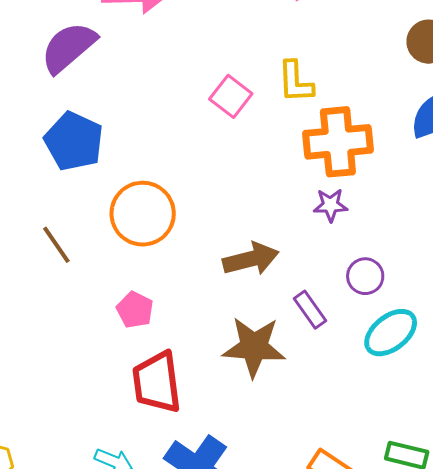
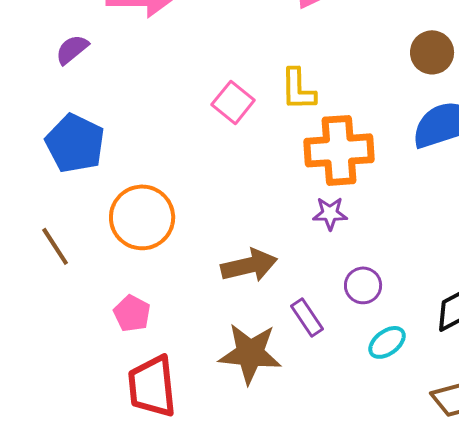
purple semicircle: (69, 47) -> (72, 49), size x0.6
cyan ellipse: (391, 333) -> (387, 342), size x0.7

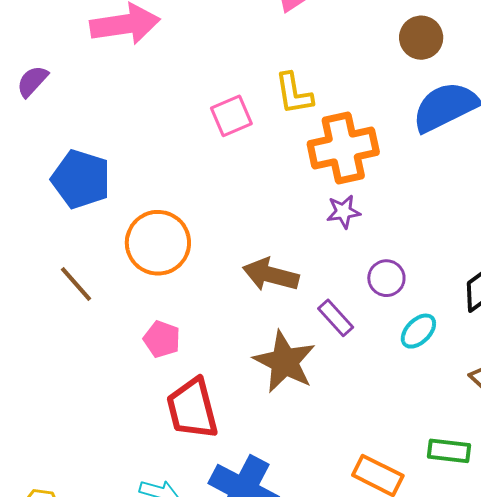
purple semicircle: (72, 49) -> (32, 81), moved
pink square: (233, 102) -> (231, 116), turned 36
brown arrow: (249, 265) -> (271, 275), turned -144
brown star: (250, 353) -> (284, 362), turned 30

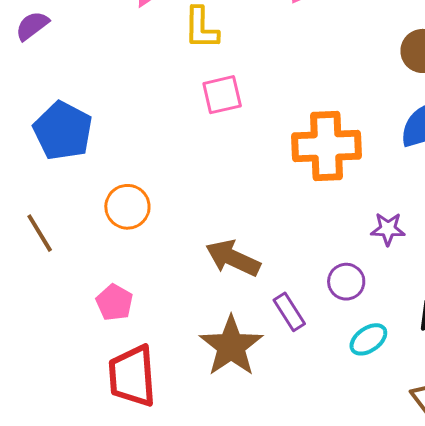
yellow L-shape: (294, 94) -> (201, 28), moved
purple star: (343, 212) -> (388, 229), moved
orange circle: (158, 243) -> (127, 207), size x0.7

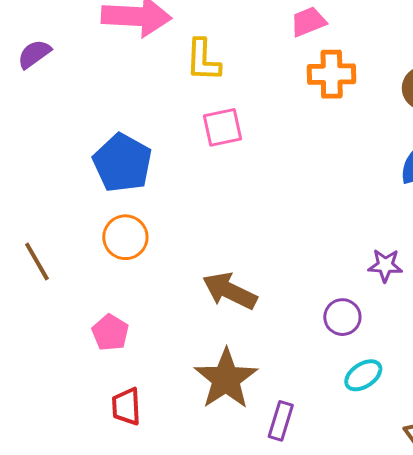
blue pentagon: (63, 131) -> (122, 163), moved
orange cross: (326, 146) -> (332, 74), moved, size x0.7
purple rectangle: (289, 312) -> (281, 421), moved, turned 48
red trapezoid: (132, 376) -> (126, 407), size x0.6

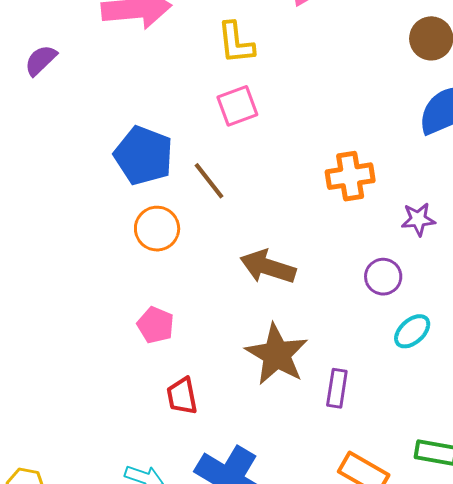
yellow L-shape: (203, 60) -> (236, 43), moved
orange cross: (332, 74) -> (350, 176), moved
brown line: (37, 261) -> (209, 181), moved

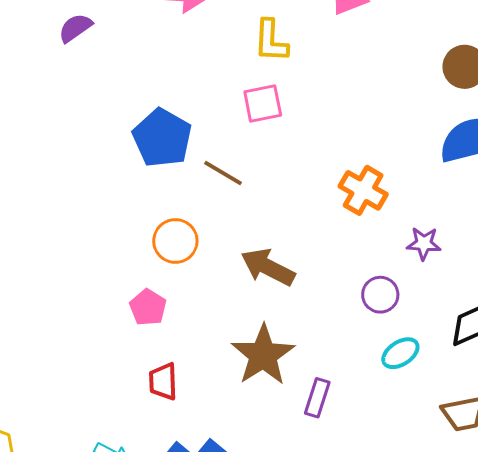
orange cross: (350, 176) -> (363, 190), turned 30
brown line: (209, 181) -> (223, 173), turned -30
orange circle: (157, 229) -> (175, 241), moved

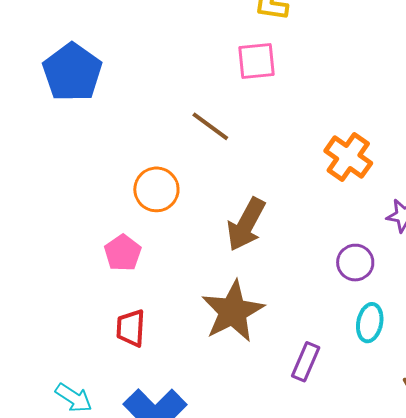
blue pentagon: (162, 138) -> (72, 72), moved
brown arrow: (268, 267) -> (246, 224), turned -94
cyan ellipse: (400, 353) -> (370, 323), turned -51
purple rectangle: (317, 398) -> (306, 362), moved

